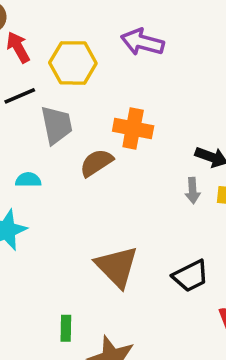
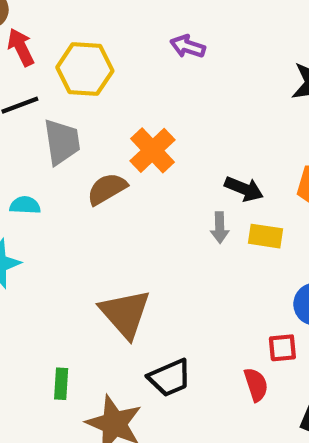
purple arrow: (142, 42) -> (188, 46), moved, size x0.7
orange cross: (133, 128) -> (153, 150), turned 33
black trapezoid: (190, 276) -> (170, 378), moved

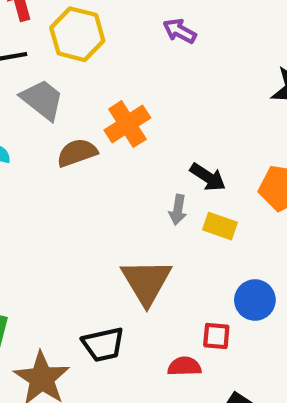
gray trapezoid: (62, 142) -> (42, 100), turned -54
brown triangle: (125, 313) -> (146, 282), moved
red semicircle: (256, 385) -> (184, 366), turned -84

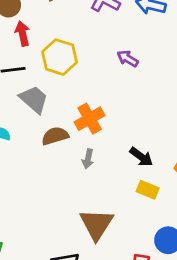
gray arrow: (178, 210) -> (88, 159), moved

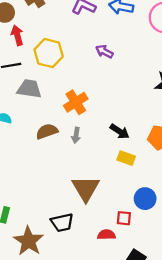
gray trapezoid: (34, 99) -> (29, 89), turned -30
brown semicircle: (55, 136) -> (47, 131), moved

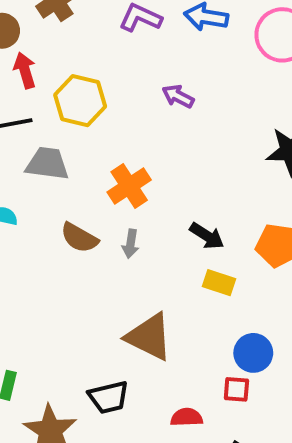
brown semicircle: (47, 131) -> (79, 238), turned -130
brown triangle: (86, 188) -> (149, 337), turned -32
red square: (124, 218) -> (236, 389), moved

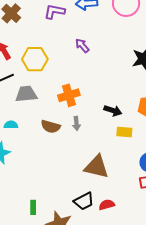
purple arrow: (178, 96) -> (82, 46), turned 35
orange cross: (129, 186) -> (69, 95), turned 30
red semicircle: (187, 417) -> (107, 205), moved

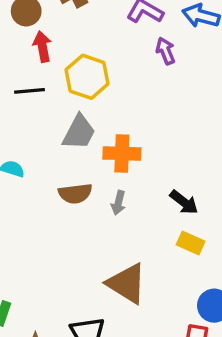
purple arrow: (82, 46) -> (166, 51), moved
gray trapezoid: (26, 94) -> (79, 132), moved, turned 105
brown semicircle: (51, 127) -> (75, 194), turned -42

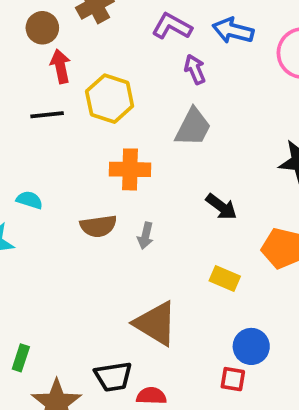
gray trapezoid: (79, 132) -> (193, 127), moved
orange cross: (122, 153) -> (130, 169), moved
black arrow: (184, 202) -> (221, 207), moved

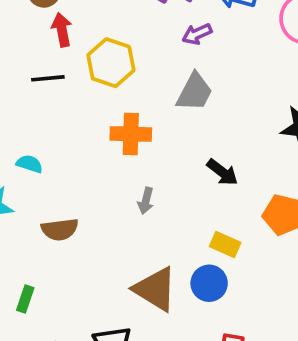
purple arrow: (195, 69) -> (197, 34), turned -92
brown semicircle: (98, 226) -> (60, 229), moved
blue circle: (251, 346) -> (209, 283), moved
green rectangle: (21, 358) -> (25, 299), moved

